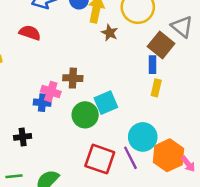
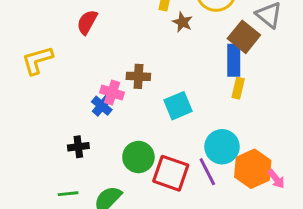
red semicircle: (30, 33) -> (87, 22), turned -80
blue rectangle: (153, 65) -> (234, 60), size x1.5
blue cross: (42, 103) -> (102, 106), turned 35
green circle: (85, 115) -> (138, 157), moved

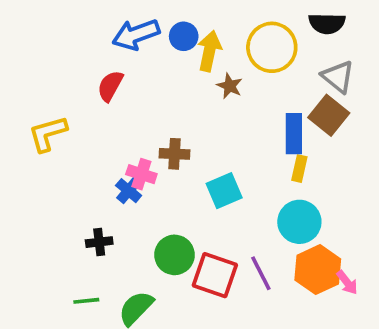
brown square: (244, 37) -> (329, 115), moved
cyan circle: (222, 147) -> (299, 222), moved

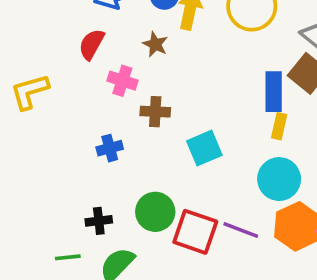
brown star: (230, 86) -> (155, 44), moved
pink cross: (141, 174) -> (122, 81), moved
blue cross: (129, 191) -> (110, 148), turned 35
black cross: (99, 242) -> (99, 221), moved
purple line: (261, 273) -> (241, 230), turned -42

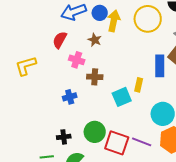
yellow rectangle: (279, 126) -> (139, 85), moved

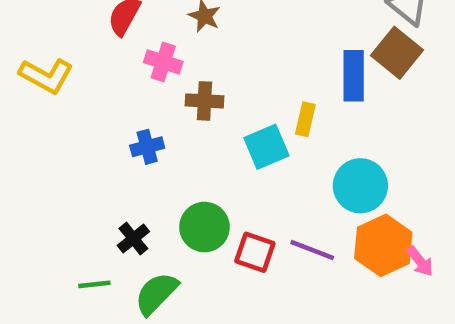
yellow L-shape: (26, 66) -> (46, 76), turned -135
black cross: (64, 137) -> (133, 238), turned -32
red square: (117, 143) -> (255, 252), size x0.7

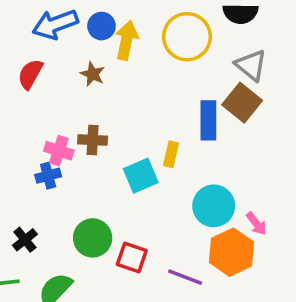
pink cross: (163, 62) -> (59, 151), moved
black cross: (133, 238) -> (25, 240), moved
purple line: (312, 250) -> (185, 277), moved
pink arrow: (420, 261) -> (256, 224), moved

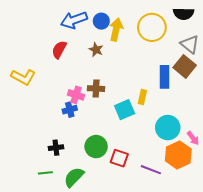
black cross: (25, 240) -> (56, 148), turned 32

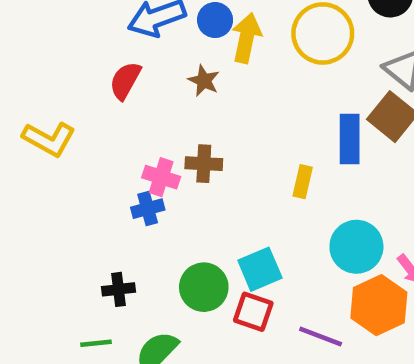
cyan square: (125, 110) -> (260, 269), moved

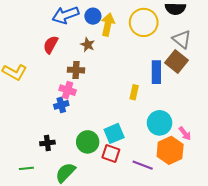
brown cross: (204, 164) -> (76, 70), moved
green line: (96, 343) -> (26, 168), moved

